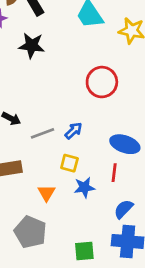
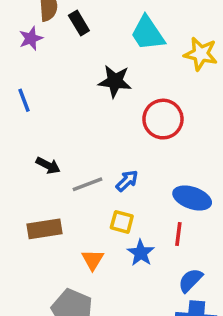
black star: (32, 46) -> (115, 81), moved
blue star: (84, 187) -> (141, 253), turned -30

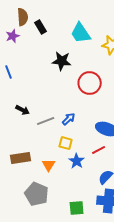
brown rectangle: (45, 229) -> (21, 158), moved
red line: (178, 234) -> (99, 150), turned 56

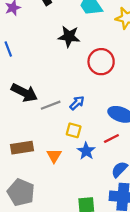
black arrow: (23, 110) -> (24, 93), size x1.6
gray pentagon: (37, 194) -> (21, 192), moved

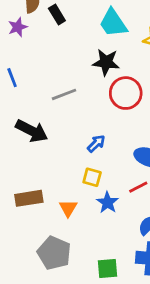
black star: (69, 36) -> (106, 62), moved
gray line: (51, 105) -> (64, 94), moved
gray pentagon: (21, 192) -> (54, 253), moved

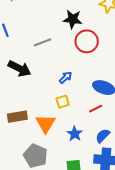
yellow square: (92, 177) -> (63, 102), turned -32
blue star: (107, 203) -> (75, 134), moved
orange triangle: (68, 208) -> (45, 124), size x1.5

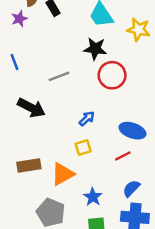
orange triangle: (45, 124) -> (63, 174), turned 30
blue star: (75, 134) -> (93, 197), moved

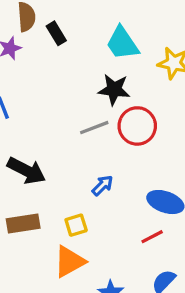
gray line: (59, 76) -> (94, 128), moved
yellow square: (83, 148) -> (76, 225), moved
brown rectangle: (29, 166) -> (23, 223), moved

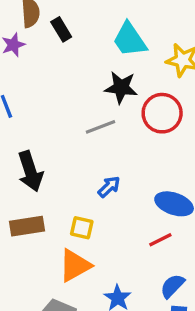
red circle: (137, 126) -> (162, 113), moved
black arrow: (26, 171) -> (30, 171), turned 45
yellow square: (76, 225) -> (82, 228), turned 30

